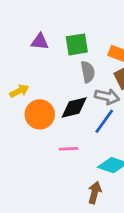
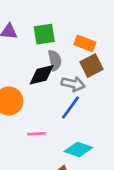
black diamond: (74, 108) -> (42, 75), moved

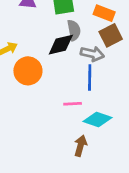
blue line: (71, 108) -> (90, 77), turned -35
pink line: (36, 134) -> (73, 104), moved

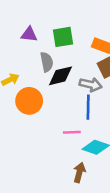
gray semicircle: (74, 30) -> (47, 62), moved

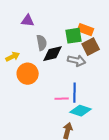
green square: (63, 37) -> (74, 36), moved
blue line: (88, 107) -> (75, 93), moved

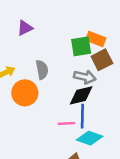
purple triangle: (28, 21) -> (25, 28), turned -32
gray semicircle: (42, 43) -> (42, 70), moved
black diamond: (53, 54) -> (81, 95), moved

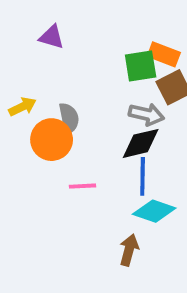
purple triangle: (25, 28) -> (52, 37), turned 42
gray semicircle: (42, 70) -> (69, 118), moved
pink line: (66, 123) -> (83, 186), moved

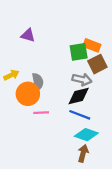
blue line: (143, 176) -> (80, 115), turned -70
pink line: (83, 186) -> (41, 113), moved
brown arrow: (129, 250) -> (83, 153), moved

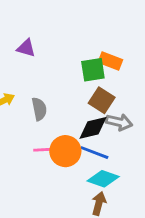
brown square: (97, 64) -> (102, 100), moved, turned -30
gray arrow: (82, 79) -> (119, 122), moved
orange circle: (28, 94) -> (65, 151), moved

